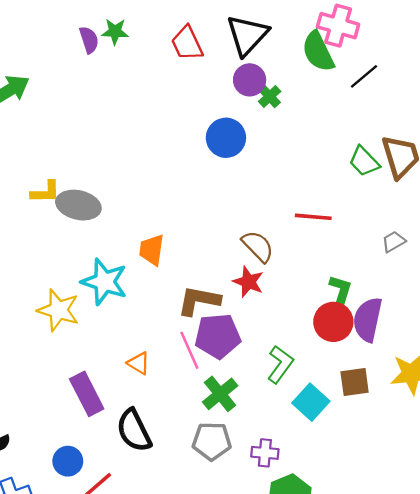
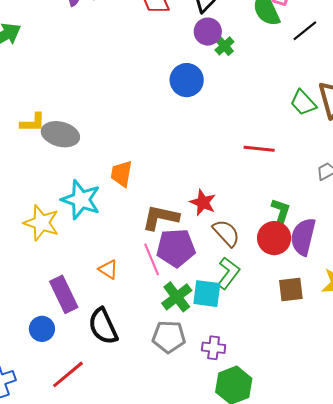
brown semicircle: (258, 246) -> (226, 233), moved
cyan square: (311, 402) -> (207, 294), moved, turned -36
blue circle: (68, 461) -> (42, 329), moved

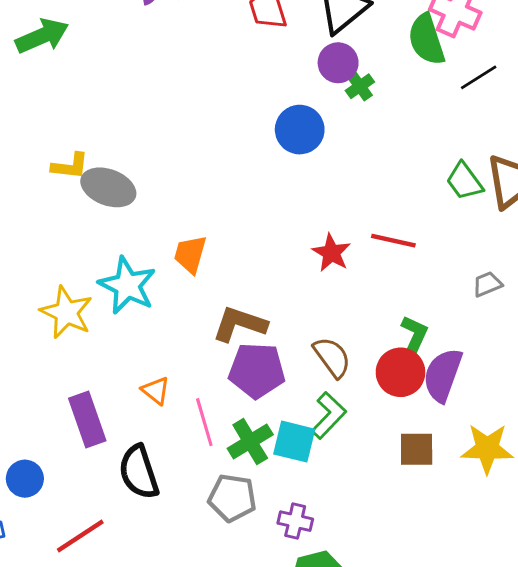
red star: (203, 202) -> (331, 253), moved
pink line: (152, 259) -> (204, 422), moved
blue circle: (42, 329) -> (25, 479), moved

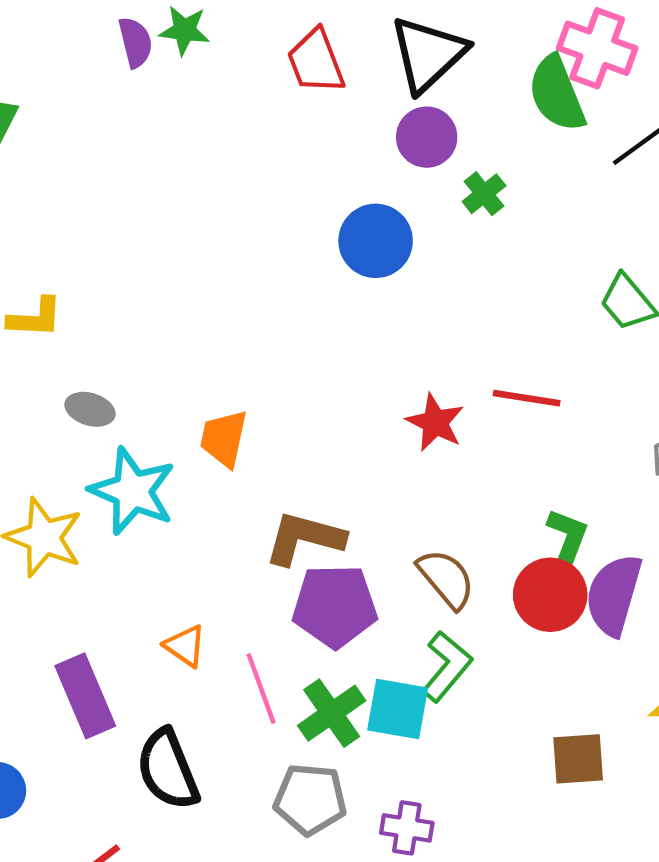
green cross: (360, 86) -> (484, 194), moved
gray ellipse: (108, 187) -> (90, 409), moved, size x0.6
brown square: (417, 449) -> (578, 759), moved

